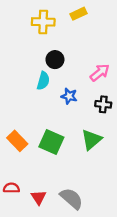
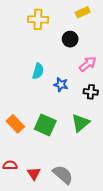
yellow rectangle: (79, 14) -> (83, 12), moved
black circle: (55, 60) -> (70, 39), moved

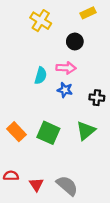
yellow cross: (38, 19) -> (41, 21), turned 30
pink arrow: (88, 64) -> (66, 68), moved, turned 42

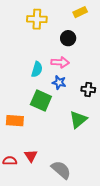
yellow cross: (41, 21) -> (37, 19), turned -30
orange rectangle: (16, 132) -> (15, 121), turned -42
green square: (48, 133) -> (41, 100), moved
red triangle: (36, 185) -> (31, 156), moved

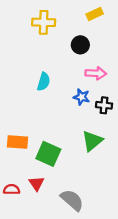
pink arrow: (60, 62) -> (96, 73), moved
blue star: (59, 82) -> (82, 97), moved
green square: (41, 100) -> (48, 154), moved

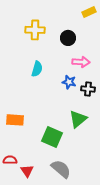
yellow rectangle: (95, 14) -> (89, 12), moved
yellow cross: (44, 22) -> (35, 30), moved
green square: (48, 154) -> (52, 137), moved
red triangle: (36, 184) -> (27, 171), moved

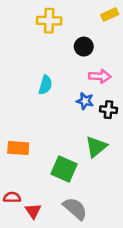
yellow cross: (35, 30) -> (49, 21), moved

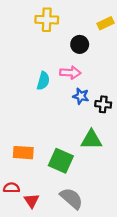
yellow rectangle: (110, 14) -> (106, 23), moved
pink arrow: (100, 76) -> (70, 73), moved
green triangle: (96, 147) -> (91, 140), turned 40
orange rectangle: (18, 148) -> (23, 153), moved

